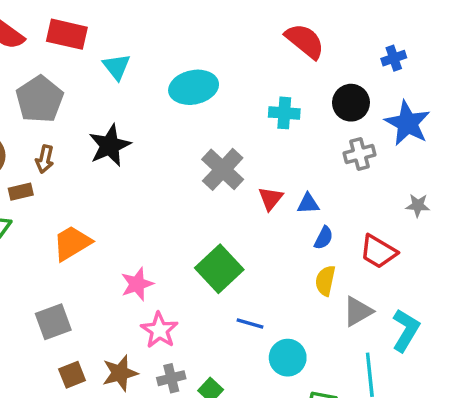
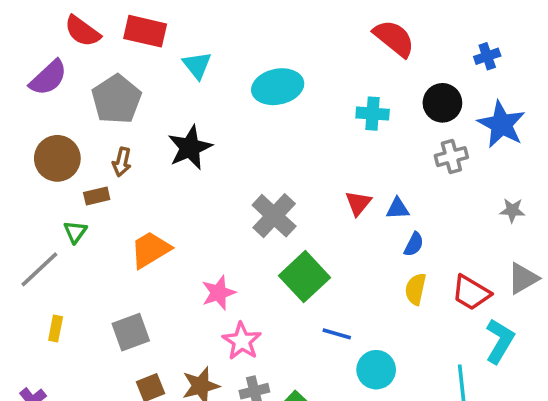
gray cross: (223, 169) -> (274, 216), moved
red trapezoid: (378, 252) -> (471, 293), moved
gray triangle: (358, 311) -> (523, 278), moved

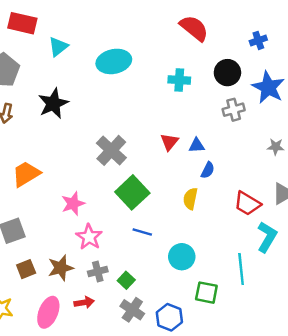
cyan triangle: (197, 65) -> (58, 47), turned 30
yellow semicircle: (416, 289) -> (190, 199), moved
blue line: (337, 334) -> (142, 232), moved

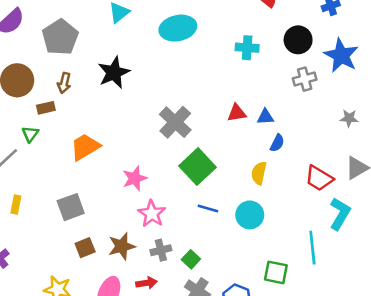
red triangle: (169, 142) -> (237, 113), turned 42
cyan circle: (182, 257) -> (250, 215), moved

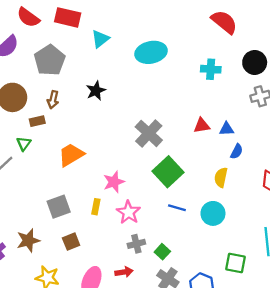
black star: (114, 72) -> (96, 91), size x0.7
yellow rectangle: (16, 204) -> (96, 207), moved
brown star: (122, 246) -> (28, 240), moved

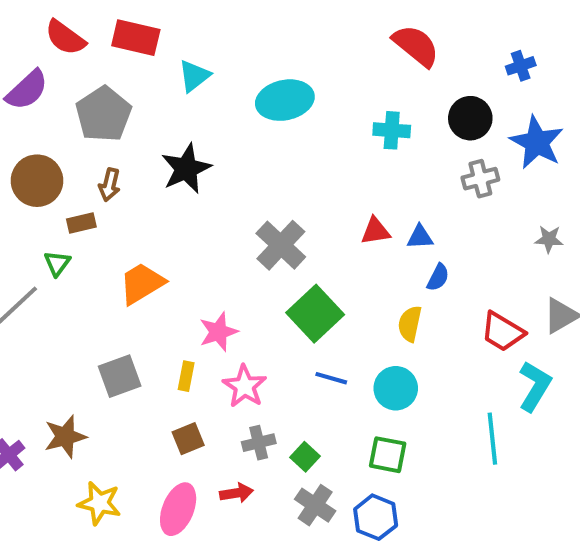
black star: (96, 91) -> (186, 169), size x1.4
brown square: (71, 242) -> (188, 439), moved
green square: (235, 263) -> (388, 455), moved

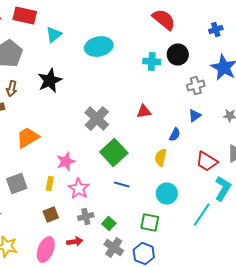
black circle: (470, 118) -> (178, 54), moved
blue triangle: (420, 237) -> (195, 116), moved, turned -32
cyan circle: (396, 388) -> (167, 194), moved
cyan line: (492, 439) -> (202, 214), turned 40

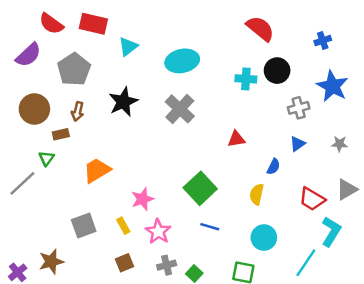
gray cross: (97, 118) -> (180, 109), moved
yellow rectangle: (50, 184) -> (123, 226), turned -40

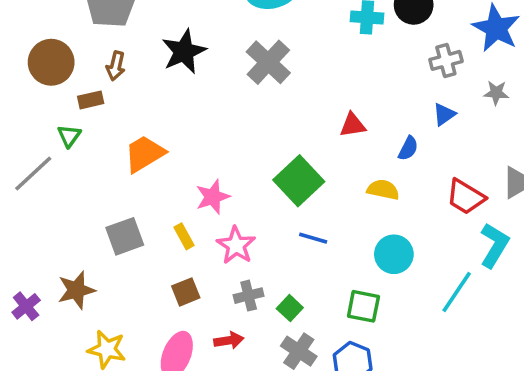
red triangle: (236, 139) -> (353, 125), moved
gray star: (340, 144) -> (496, 93), moved
yellow semicircle: (257, 194) -> (383, 190), turned 90

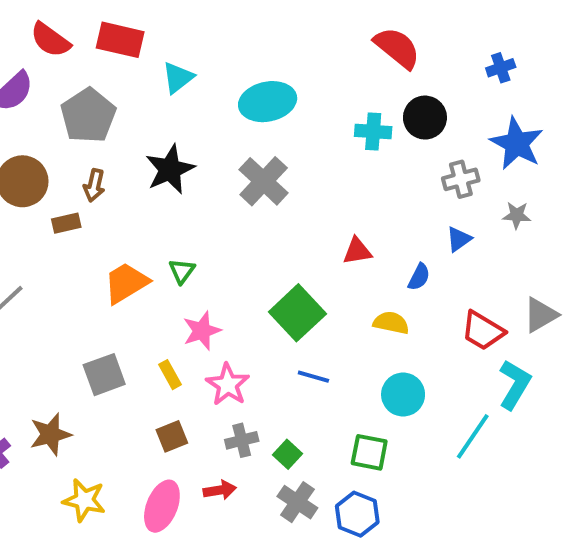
green triangle: (69, 136) -> (182, 271), moved

